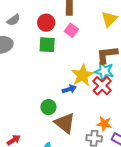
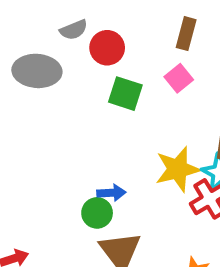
red circle: (46, 23) -> (107, 48), moved
blue arrow: (69, 89) -> (111, 193), moved

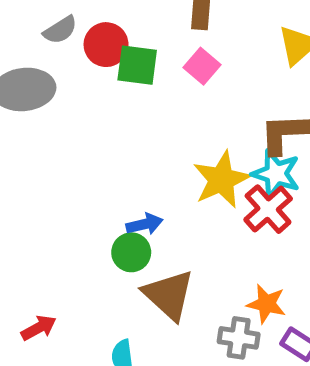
green square: (125, 94) -> (137, 65), moved

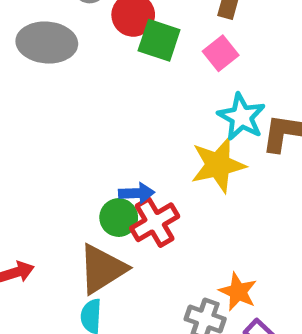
cyan star: (276, 174) -> (241, 117), moved
red cross: (268, 209) -> (155, 222), moved
brown triangle: (169, 295) -> (102, 269), moved, turned 34

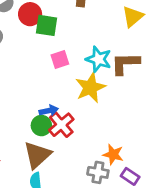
pink square: (221, 53) -> (60, 60), moved, turned 30

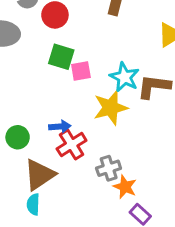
green square: (47, 25) -> (61, 57), moved
green circle: (41, 126) -> (18, 137), moved
gray cross: (98, 172) -> (109, 168), moved, turned -36

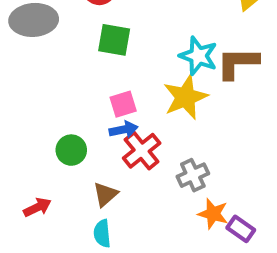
pink square: (81, 71) -> (123, 104), moved
brown triangle: (39, 175) -> (105, 194), size x0.6
orange star: (125, 187) -> (213, 214), moved

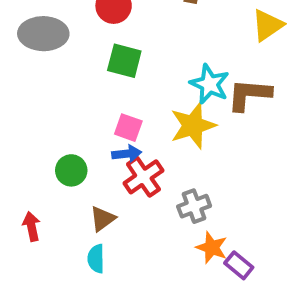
pink square: (123, 104) -> (128, 128), turned 32
red arrow: (37, 207) -> (32, 226), turned -80

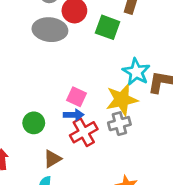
gray ellipse: (43, 34) -> (50, 30), moved
green square: (124, 61) -> (108, 27), moved
gray cross: (194, 206) -> (119, 124), moved

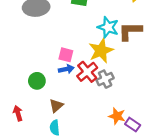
gray cross: (119, 124) -> (105, 79), moved
red cross: (84, 132) -> (87, 72), moved

